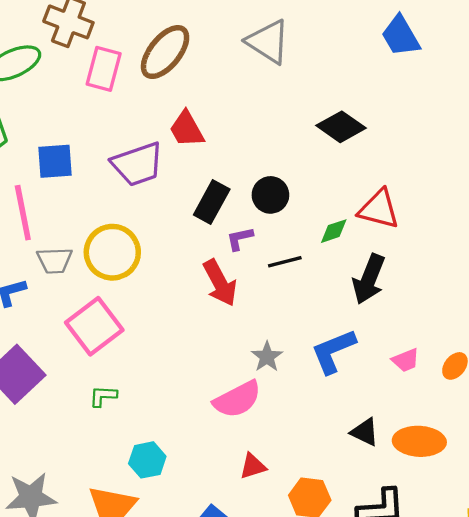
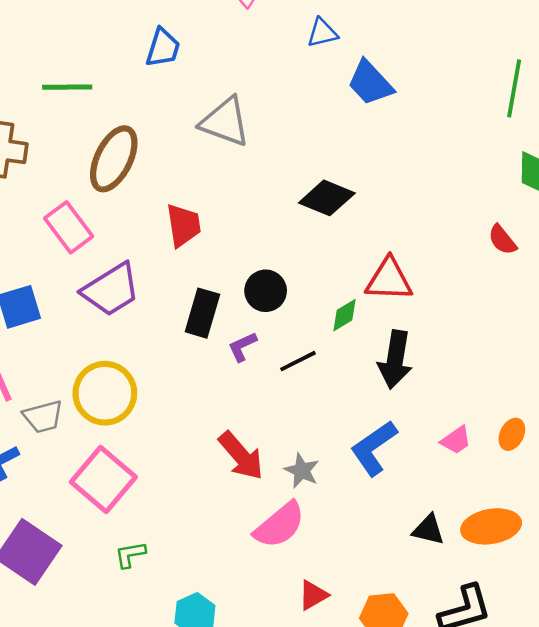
pink rectangle: (104, 69) -> (69, 227), moved, turned -39
red trapezoid: (187, 129) -> (183, 225), moved, turned -147
red arrow: (220, 283) -> (241, 456), moved

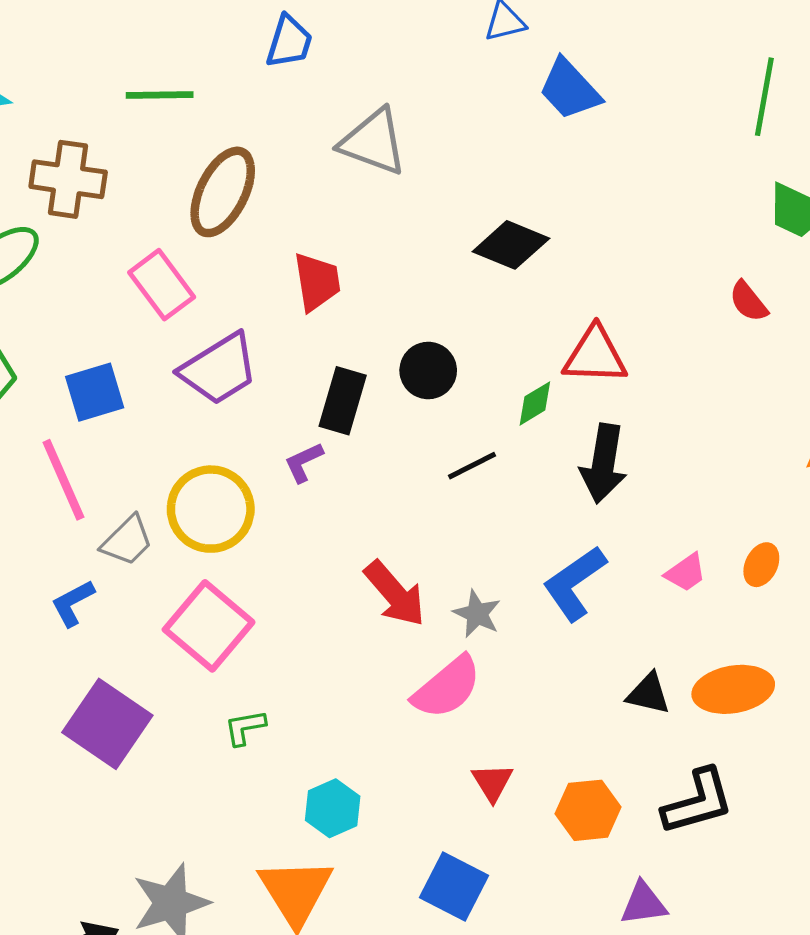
purple L-shape: (242, 347) -> (304, 462), moved
gray trapezoid: (43, 417) -> (127, 541), turned -30
red triangle: (313, 595) -> (492, 782), turned -32

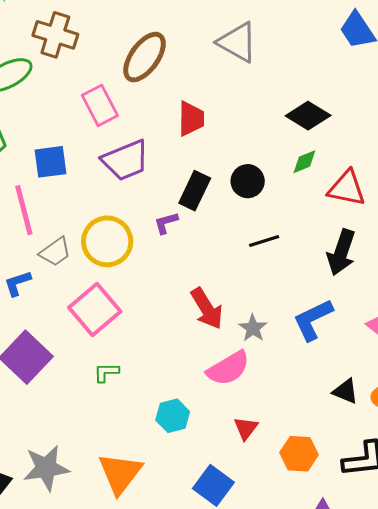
green diamond: (535, 403) -> (304, 162), moved
cyan hexagon: (333, 808) -> (173, 416), moved

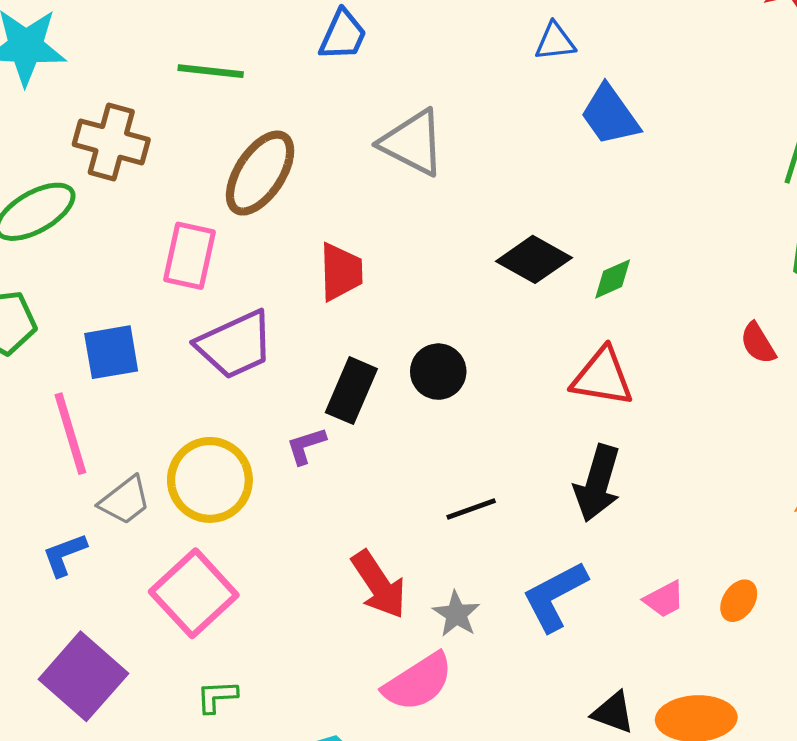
pink rectangle: (100, 105) -> (189, 256), turned 42
green diamond: (304, 162) -> (613, 279), moved
black line: (264, 241) -> (471, 509), moved

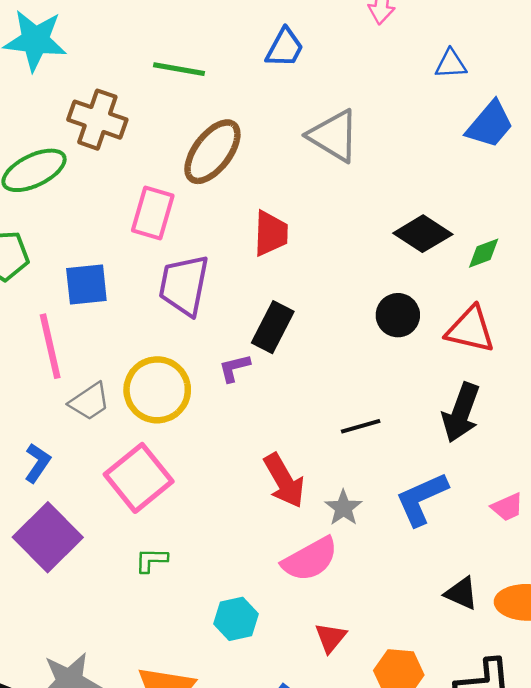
blue trapezoid: (610, 115) -> (490, 125), turned -108
purple trapezoid: (235, 345) -> (184, 285), turned 122
black circle: (438, 372) -> (398, 315), moved
blue L-shape: (65, 555) -> (37, 463), moved, turned 141

